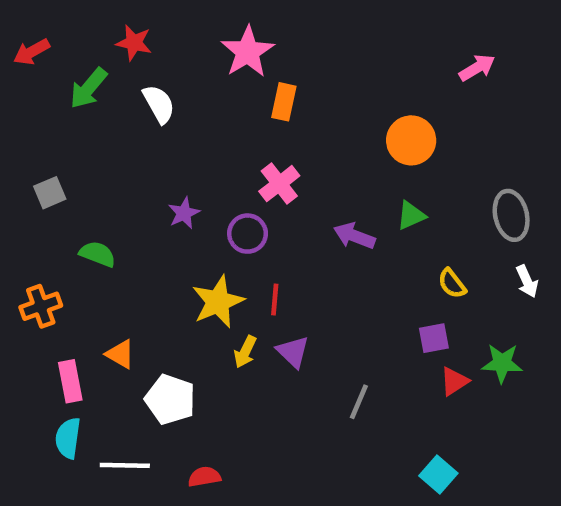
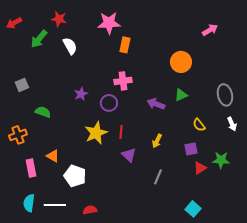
pink star: (248, 52) -> (109, 23), turned 30
pink cross: (279, 184) -> (123, 81), turned 30
yellow arrow: (245, 352) -> (157, 141), moved
cyan semicircle: (68, 438) -> (29, 203), moved

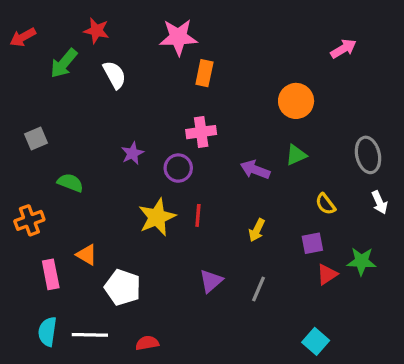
purple triangle: (129, 155) -> (211, 281), moved, turned 35

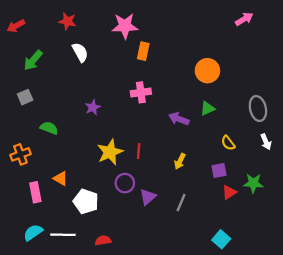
pink arrow: (343, 49) -> (244, 19), moved
green arrow: (64, 63) -> (33, 60), moved
purple circle: (178, 168) -> (125, 183), moved
cyan semicircle: (47, 332) -> (33, 232), turned 48

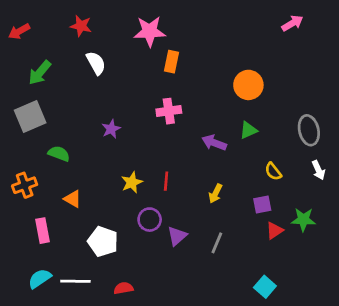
gray square: (25, 97) -> (30, 117), size x1.6
yellow star: (110, 152) -> (132, 182), size x0.7
orange triangle: (61, 178) -> (73, 199), moved

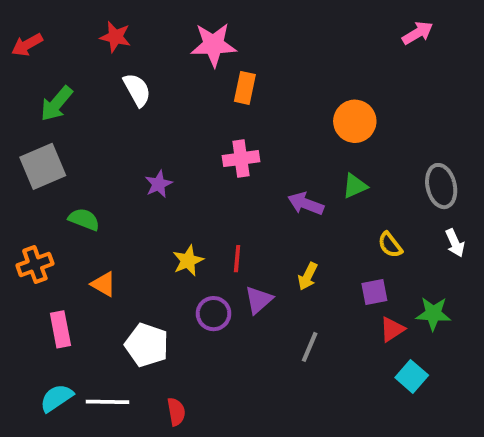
purple triangle: (177, 236) -> (259, 300), moved
cyan square: (265, 287) -> (412, 376), moved
red semicircle: (123, 288) -> (176, 412), turned 90

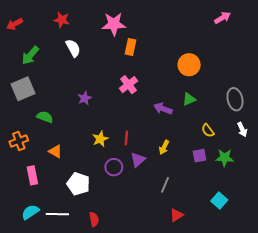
pink cross: (241, 159) -> (128, 85), turned -30
green star: (433, 314) -> (225, 158), moved
red triangle: (392, 329) -> (176, 215), moved

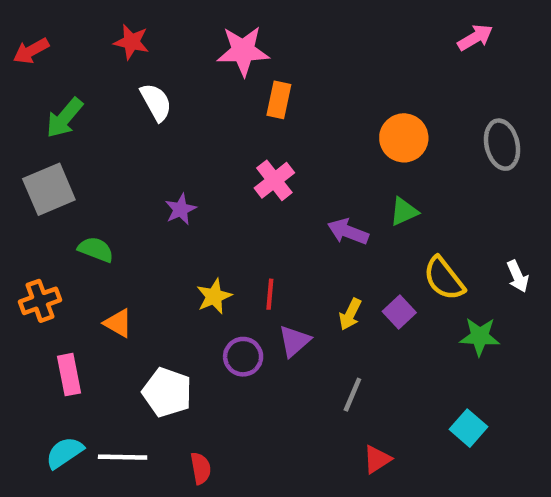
gray ellipse: (235, 99) -> (502, 145), moved
yellow semicircle: (208, 131) -> (444, 279), size x1.5
purple square: (199, 156) -> (399, 312), moved, turned -32

